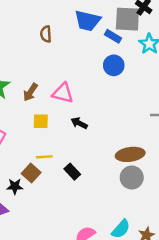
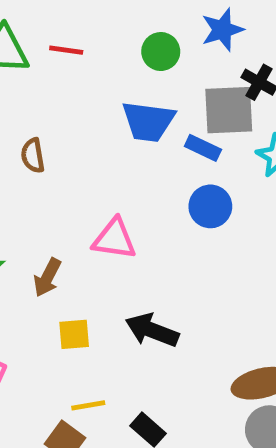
brown semicircle: (46, 34) -> (33, 156), moved
pink triangle: (63, 93) -> (114, 239), moved
black arrow: (79, 123) -> (152, 330), size x1.5

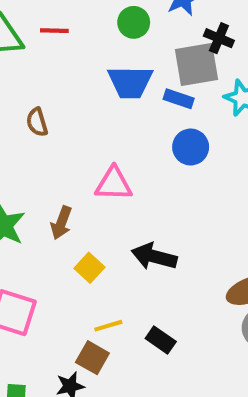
yellow square: (74, 334) -> (89, 268), turned -36

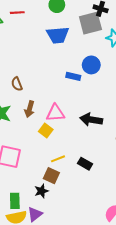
blue rectangle: (179, 99) -> (73, 76), moved
brown semicircle: (37, 122) -> (17, 84), moved
pink triangle: (114, 184) -> (55, 113), moved
black arrow: (154, 256) -> (91, 120), moved

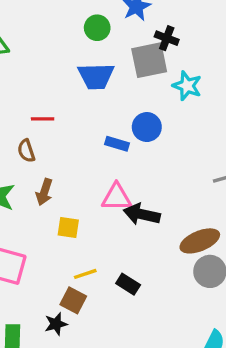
red line: (17, 13) -> (43, 119), moved
pink triangle: (55, 113) -> (116, 197), moved
yellow square: (46, 130) -> (68, 228), turned -32

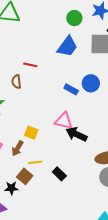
blue trapezoid: (96, 76) -> (67, 47), turned -65
brown arrow: (44, 192) -> (18, 148), moved

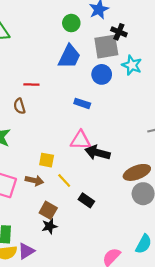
blue circle: (91, 83) -> (102, 74), moved
brown arrow: (18, 148) -> (34, 180), turned -98
yellow line: (35, 162) -> (64, 180), moved, turned 64
black star: (11, 188) -> (49, 226), moved

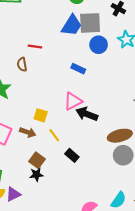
gray square: (106, 47) -> (90, 23), moved
pink triangle: (81, 140) -> (73, 101), turned -36

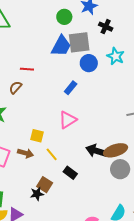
brown semicircle: (22, 64) -> (15, 87), turned 56
blue rectangle: (78, 69) -> (71, 88), turned -72
black arrow: (87, 114) -> (97, 151), moved
brown square: (37, 160) -> (45, 185), moved

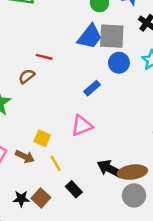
black star: (37, 194) -> (21, 199), moved

